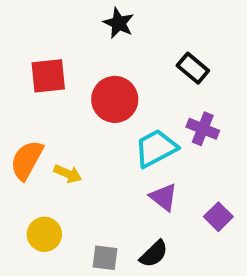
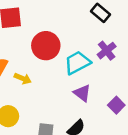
red circle: (115, 99) -> (46, 46), moved
purple cross: (203, 129) -> (107, 51), turned 30

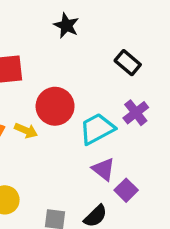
yellow arrow: (23, 78) -> (26, 130), moved
purple square: (116, 105) -> (126, 190), moved

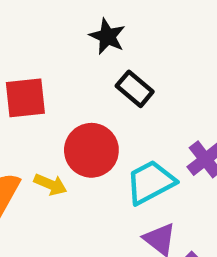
black rectangle: (128, 63) -> (135, 89), moved

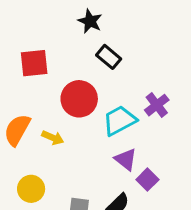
yellow arrow: (50, 184) -> (53, 138), moved

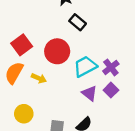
red square: (34, 63) -> (22, 45), moved, turned -30
purple cross: (157, 105) -> (111, 67), moved
purple square: (147, 180) -> (111, 90), moved

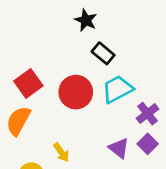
cyan trapezoid: (85, 66) -> (117, 89), moved
yellow arrow: (39, 78) -> (61, 152), moved, turned 32

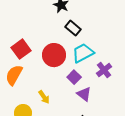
purple square: (148, 144) -> (74, 77), moved

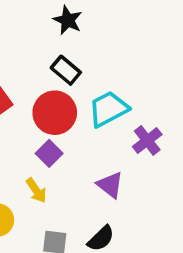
black rectangle: (73, 28) -> (66, 70), moved
purple square: (74, 77) -> (49, 153), moved

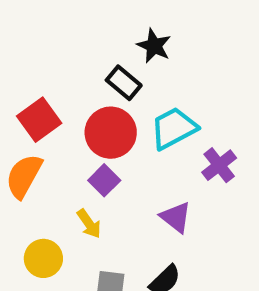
black star: (68, 20) -> (154, 46), moved

